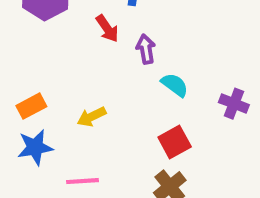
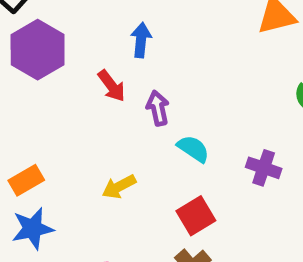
yellow arrow: (92, 117) -> (119, 187), moved

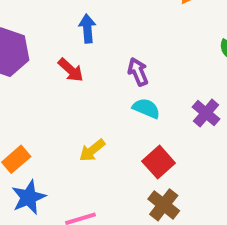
purple arrow: (158, 108) -> (138, 72), moved
purple cross: (264, 168) -> (206, 113), turned 32

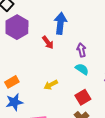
blue arrow: (87, 29) -> (60, 23), size x1.5

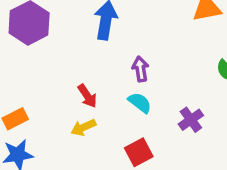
red arrow: (48, 42) -> (87, 96), moved

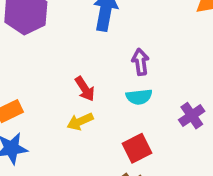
cyan semicircle: (140, 103) -> (139, 97), turned 135

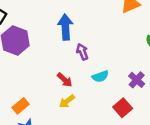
purple arrow: (140, 62) -> (82, 52), moved
red square: (137, 148) -> (123, 108), moved

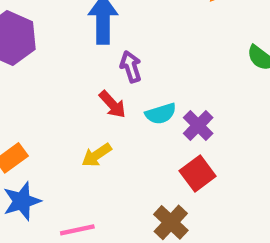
red arrow: (65, 80) -> (112, 104), moved
purple cross: (137, 80) -> (198, 126), moved

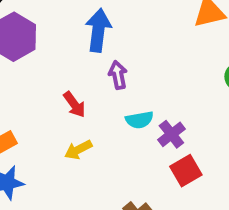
red arrow: (112, 104) -> (74, 104), moved
red square: (198, 174) -> (186, 171), moved

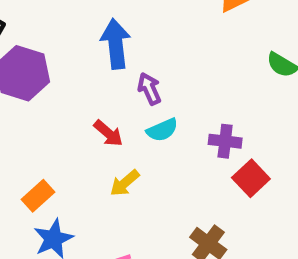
cyan semicircle: (139, 120) -> (162, 130), moved
purple cross: (171, 134) -> (225, 141), turned -32

